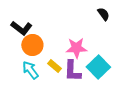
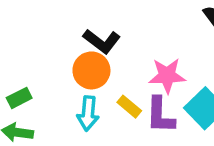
black L-shape: (21, 28) -> (102, 41), moved
cyan arrow: (30, 70) -> (88, 113), turned -138

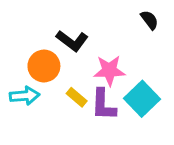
black L-shape: (102, 41) -> (72, 41), moved
cyan arrow: (88, 113) -> (25, 96), moved, turned -100

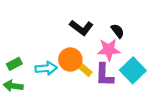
black semicircle: (149, 20) -> (118, 31), moved
orange circle: (44, 66) -> (70, 59), moved

